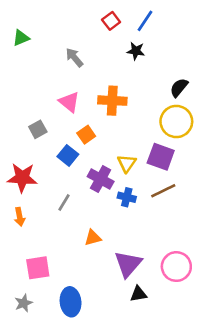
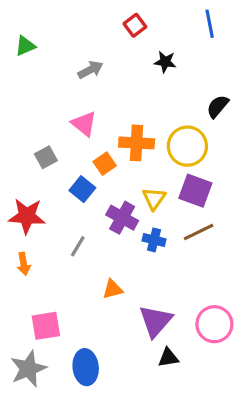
blue line: (145, 21) -> (210, 24), moved, turned -45
gray arrow: (74, 57) -> (90, 70), turned 102
orange cross: (112, 101) -> (137, 143), moved
yellow circle: (176, 122) -> (187, 146), moved
gray star: (23, 303) -> (28, 369), size x1.6

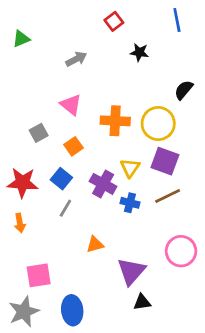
orange square: (105, 164) -> (74, 146), moved
blue square: (82, 189) -> (61, 179), moved
pink circle: (214, 324) -> (181, 251), moved

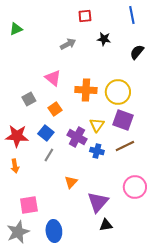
red square: (114, 21) -> (85, 16), turned 32
gray arrow: (76, 59) -> (68, 44), moved
black semicircle: (184, 90) -> (137, 52), moved
orange triangle: (95, 244) -> (71, 182), turned -32

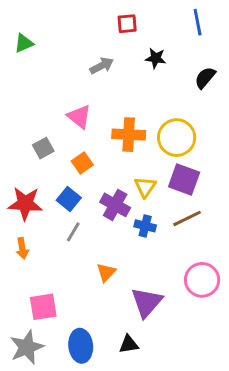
black triangle: (106, 225) -> (129, 344), moved

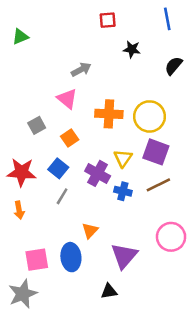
gray arrow: (102, 66) -> (81, 70), moved
blue ellipse: (81, 346) -> (71, 257), moved

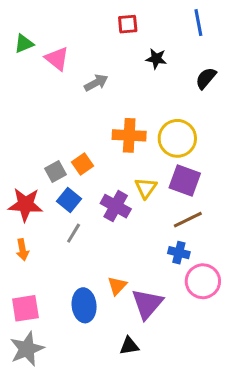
pink triangle: (67, 99) -> (57, 59), moved
gray square: (37, 125) -> (56, 171), moved
blue cross: (123, 191) -> (179, 253), moved
orange triangle: (90, 230) -> (117, 286), moved
pink square: (37, 260) -> (25, 308), moved

